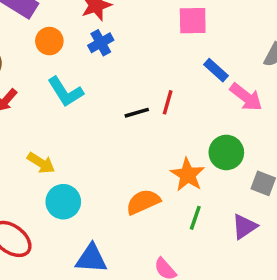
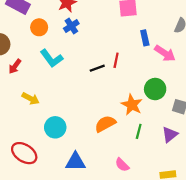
blue rectangle: (216, 70) -> (145, 38), turned 40
yellow arrow: (41, 163) -> (31, 99), moved

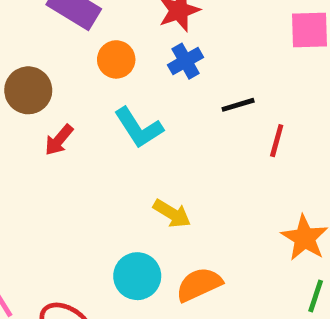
black line: (97, 68) -> (238, 105), moved
yellow arrow: (31, 99) -> (172, 214), moved
orange semicircle: (105, 124) -> (199, 284), moved

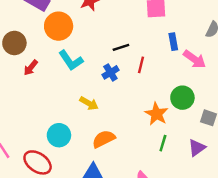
orange circle: (116, 59) -> (59, 26), size x1.5
blue cross: (186, 61) -> (110, 72), moved
cyan circle: (137, 276) -> (59, 135), moved

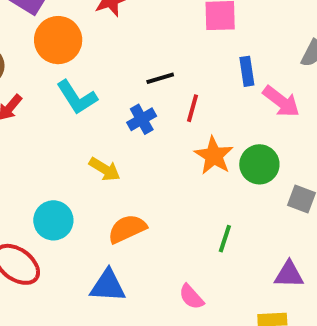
orange star: (157, 114) -> (214, 156), moved
purple triangle: (197, 148) -> (289, 275), moved, turned 36

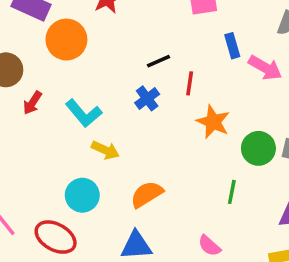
cyan L-shape: (77, 97) -> (84, 113), moved
green circle: (259, 164) -> (258, 148), moved
yellow arrow: (105, 169) -> (105, 150), moved

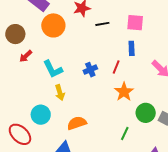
blue rectangle: (232, 46) -> (132, 48), moved
black line: (158, 61) -> (102, 24), moved
yellow arrow: (105, 150) -> (60, 93), turned 35

